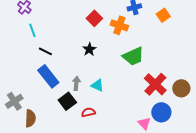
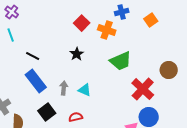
cyan line: (32, 30) -> (11, 35), moved
brown circle: (181, 88) -> (169, 70), moved
black square: (67, 101) -> (47, 112), moved

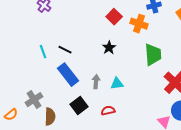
cyan line: (11, 35) -> (43, 52), moved
green trapezoid: (121, 61) -> (153, 55), turned -70
cyan triangle: (85, 90) -> (117, 84), turned -32

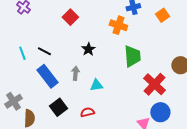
red square: (114, 17) -> (70, 17), moved
gray arrow: (96, 82) -> (75, 73), moved

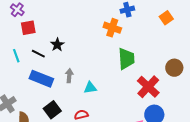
orange square: (162, 15) -> (166, 18), moved
red square: (70, 17) -> (28, 28), moved, turned 35
black star: (88, 49) -> (57, 45), moved
blue rectangle: (47, 76) -> (41, 79), turned -30

